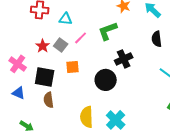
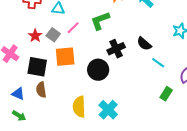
black semicircle: (157, 39) -> (144, 44), moved, turned -42
orange square: (73, 67) -> (65, 57), size x1.5
blue triangle: (19, 93) -> (18, 94), moved

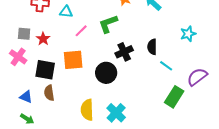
gray square: (53, 35) -> (24, 34), moved, turned -32
black semicircle: (144, 44) -> (152, 47), turned 49
green rectangle: (166, 94) -> (174, 97), size x1.5

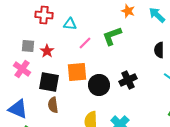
black semicircle: (152, 47) -> (159, 50), moved
black cross: (124, 52) -> (128, 80), moved
black circle: (106, 73) -> (99, 85), moved
blue triangle: (26, 97) -> (18, 109), moved, size x1.5

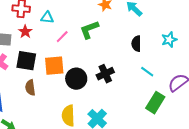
red star: (47, 51) -> (25, 32), moved
black square: (49, 82) -> (26, 61), moved
brown semicircle: (53, 105) -> (30, 88), moved

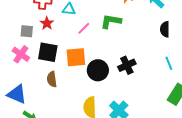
green L-shape: (89, 30) -> (111, 21), turned 30
black semicircle: (136, 44) -> (165, 29), moved
cyan line: (147, 72) -> (169, 63), turned 32

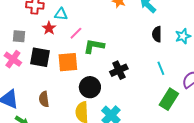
green L-shape: (111, 21) -> (94, 46), moved
red star: (47, 23) -> (49, 28), moved
black circle: (98, 70) -> (90, 87), moved
brown semicircle: (52, 79) -> (44, 99), moved

